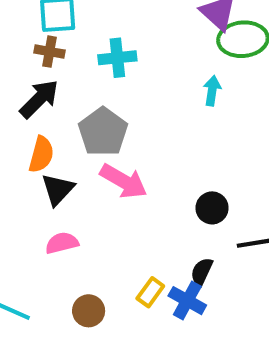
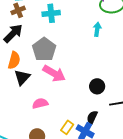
brown cross: (49, 52) -> (18, 10), turned -32
pink semicircle: (62, 243) -> (40, 103), moved

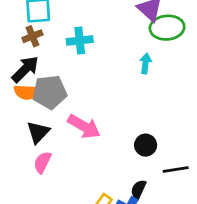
gray pentagon: (44, 49) -> (50, 92), moved, turned 30
orange semicircle: (14, 60) -> (27, 92), moved, turned 78
pink semicircle: (40, 103) -> (42, 162), moved, turned -49

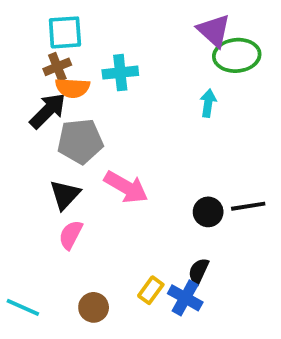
orange semicircle: (27, 92) -> (73, 88), moved
black line: (176, 169) -> (248, 206), moved

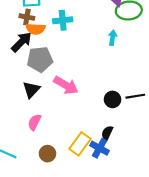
brown cross: (57, 67) -> (27, 17), turned 32
pink semicircle: (71, 235) -> (34, 122), moved
yellow rectangle: (151, 290) -> (80, 144), size x1.5

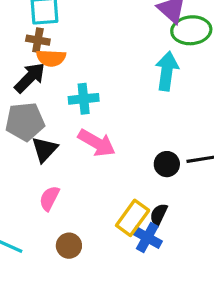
cyan cross: (63, 20) -> (84, 99), moved
cyan arrow: (113, 38) -> (167, 71), size x1.6
gray pentagon: (40, 59) -> (25, 122), moved
yellow rectangle: (80, 144) -> (133, 218), moved

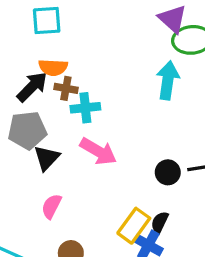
brown cross: (38, 40) -> (66, 88), moved

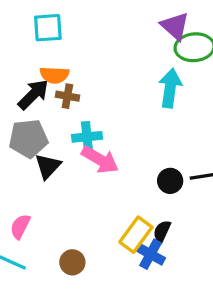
cyan cross: (85, 108) -> (87, 137), moved
pink semicircle: (51, 206) -> (20, 226), moved

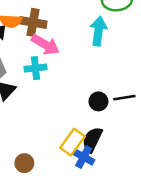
brown cross: (67, 96) -> (33, 22), moved, size x1.5
pink arrow: (100, 160) -> (45, 45), moved
black semicircle: (162, 231) -> (92, 140), size x1.5

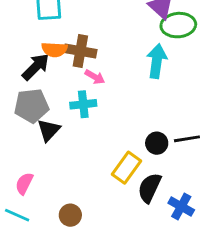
pink arrow: (45, 45) -> (95, 77), size x0.6
yellow rectangle: (73, 142) -> (126, 168), moved
blue cross: (84, 157) -> (181, 206), moved

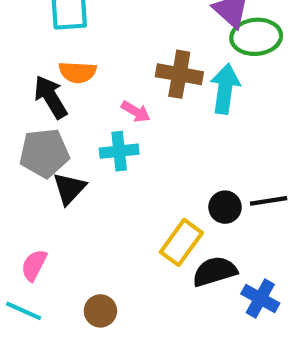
brown cross: (80, 51) -> (179, 74), moved
black arrow: (36, 67) -> (51, 97), turned -76
black semicircle: (150, 188) -> (215, 271), turned 48

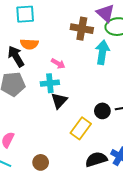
brown cross: (179, 74) -> (82, 29), moved
black triangle: (69, 188) -> (59, 101), moved
black semicircle: (215, 271) -> (96, 159), moved

